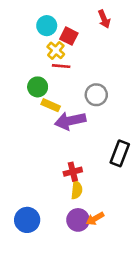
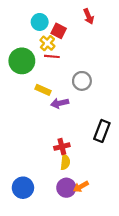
green circle: (38, 87) -> (22, 61), moved, size x1.5
purple arrow: (70, 121) -> (60, 103), size x0.7

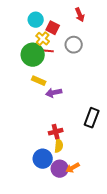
green circle: (22, 61) -> (33, 55), moved
gray circle: (82, 81) -> (74, 45), moved
blue circle: (23, 188) -> (43, 159), moved

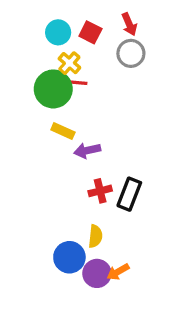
red square: (53, 28) -> (90, 32), moved
gray circle: (74, 45) -> (131, 53), moved
black rectangle: (92, 118) -> (129, 194), moved
red cross: (56, 132) -> (100, 191), moved

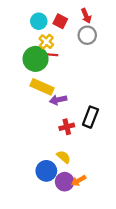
yellow rectangle: (63, 131) -> (42, 87), size x1.5
black rectangle: (129, 194) -> (90, 117), moved
yellow semicircle: (95, 236) -> (64, 157), turned -56

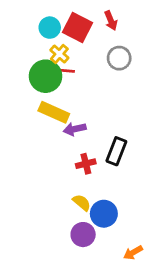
red square: (60, 21) -> (77, 28), size x1.5
gray circle: (87, 35) -> (119, 58), moved
blue circle: (46, 171) -> (104, 214), moved
orange arrow: (79, 181) -> (133, 253), moved

